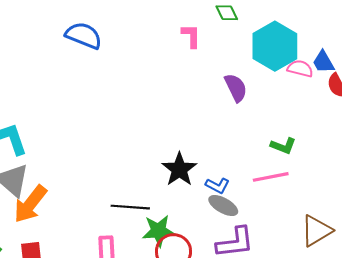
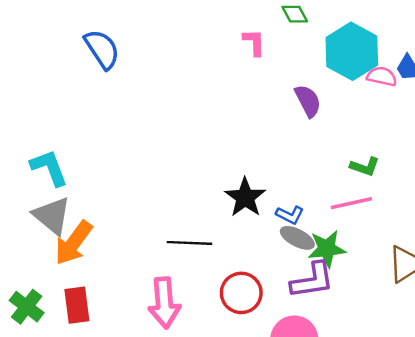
blue semicircle: (84, 35) -> (102, 49), moved, turned 36
green star: (158, 231) -> (327, 249), moved

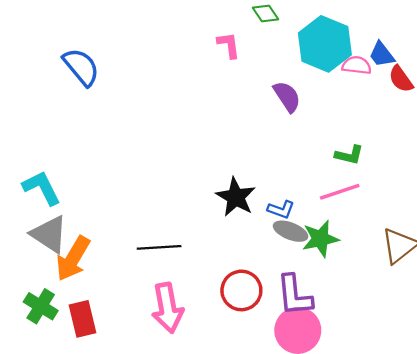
black line: (190, 243) -> (159, 247), moved
purple L-shape: (312, 280) -> (294, 295), moved, turned 99
green cross: (27, 307) -> (41, 306), moved

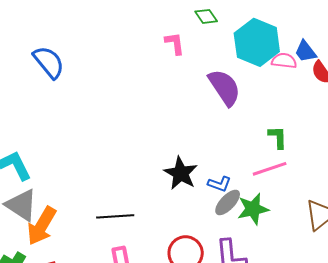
purple semicircle: (287, 97) -> (225, 87), size x1.4
green L-shape: (349, 155) -> (278, 137), turned -105
gray ellipse: (291, 231) -> (228, 202), turned -68

